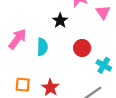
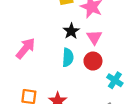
pink triangle: (103, 12) -> (94, 37), moved
cyan semicircle: (42, 47) -> (68, 57), moved

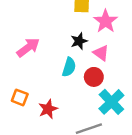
pink triangle: (94, 37) -> (101, 53), turned -35
cyan cross: (115, 80) -> (111, 102), size x1.5

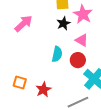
black star: (79, 41) -> (63, 23), moved
pink arrow: (28, 47) -> (23, 24), moved

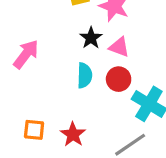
black star: (63, 23) -> (91, 38), moved
pink arrow: (23, 24) -> (26, 54), moved

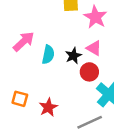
black star: (91, 38) -> (73, 56), moved
cyan semicircle: (85, 75) -> (48, 55), moved

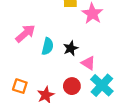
pink triangle: (94, 48) -> (88, 63), moved
red circle: (89, 72) -> (72, 86), moved

